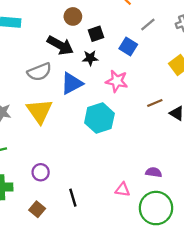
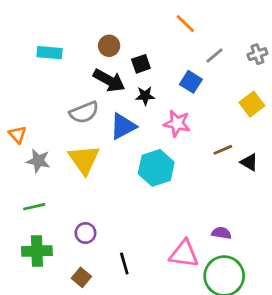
brown circle: (73, 16) -> (109, 46), moved
black square: (96, 34) -> (141, 64), moved
pink triangle: (123, 190) -> (184, 254), size x1.6

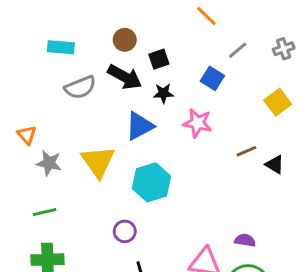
gray semicircle: (84, 112) -> (80, 87), moved
cyan hexagon: (156, 168) -> (151, 182), moved
purple circle: (85, 233) -> (125, 231), moved

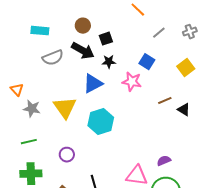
blue square: (212, 78) -> (147, 62), moved
purple circle: (125, 231) -> (67, 155), moved
purple semicircle: (245, 240) -> (164, 161), turned -32

